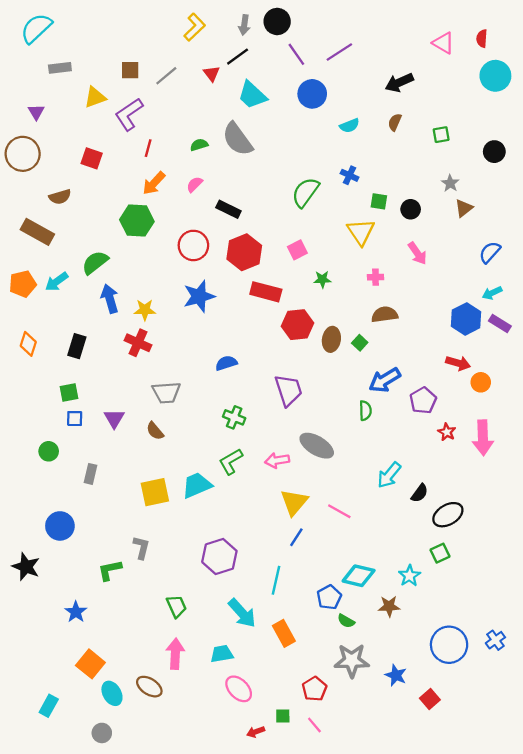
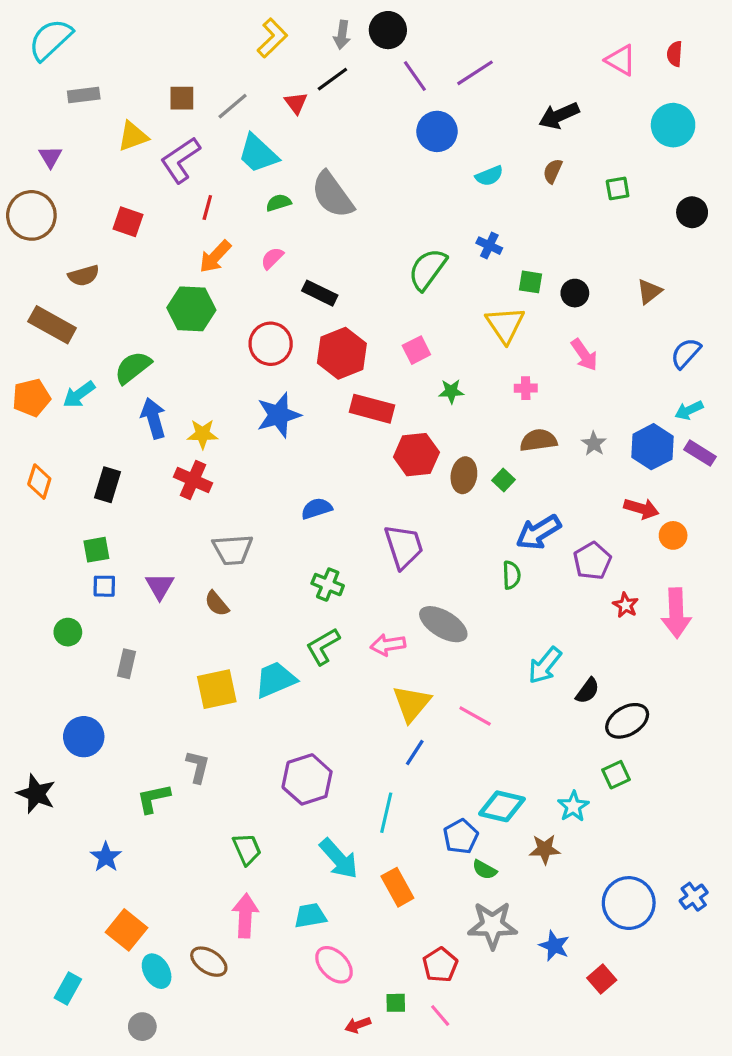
cyan circle: (495, 76) -> (673, 125), moved
cyan trapezoid: (252, 95) -> (258, 154), moved
gray star: (450, 183) -> (594, 444), moved

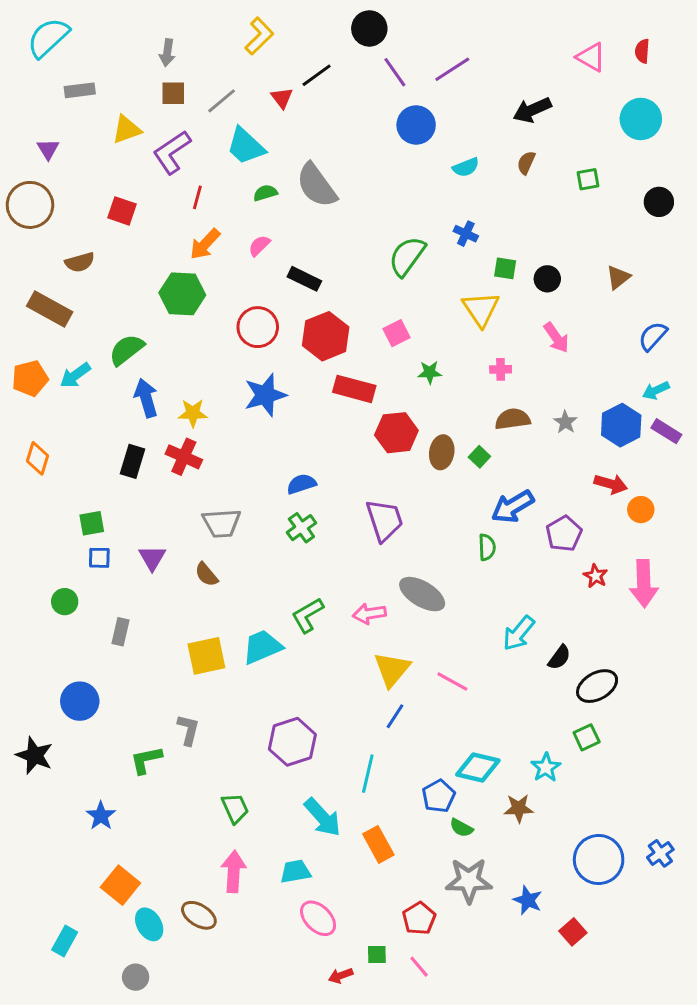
gray arrow: (342, 35) -> (167, 53), moved
black rectangle: (107, 485) -> (133, 461), moved
green cross: (328, 585) -> (301, 528), moved, turned 32

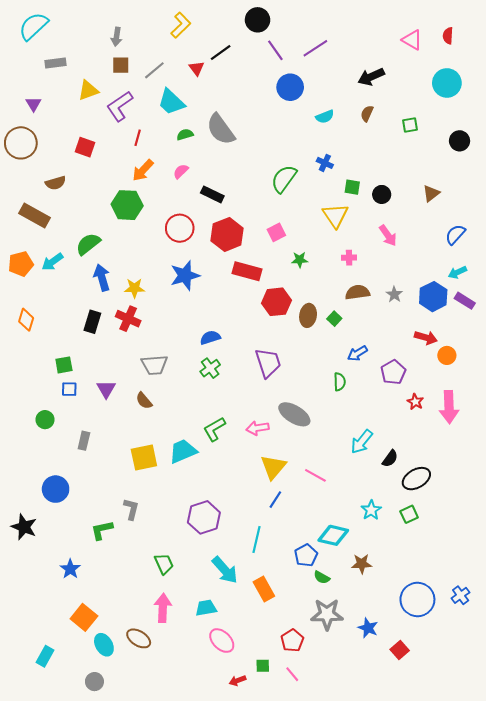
blue arrow: (513, 507) -> (357, 353), size x0.7
cyan star: (546, 767) -> (371, 510), moved

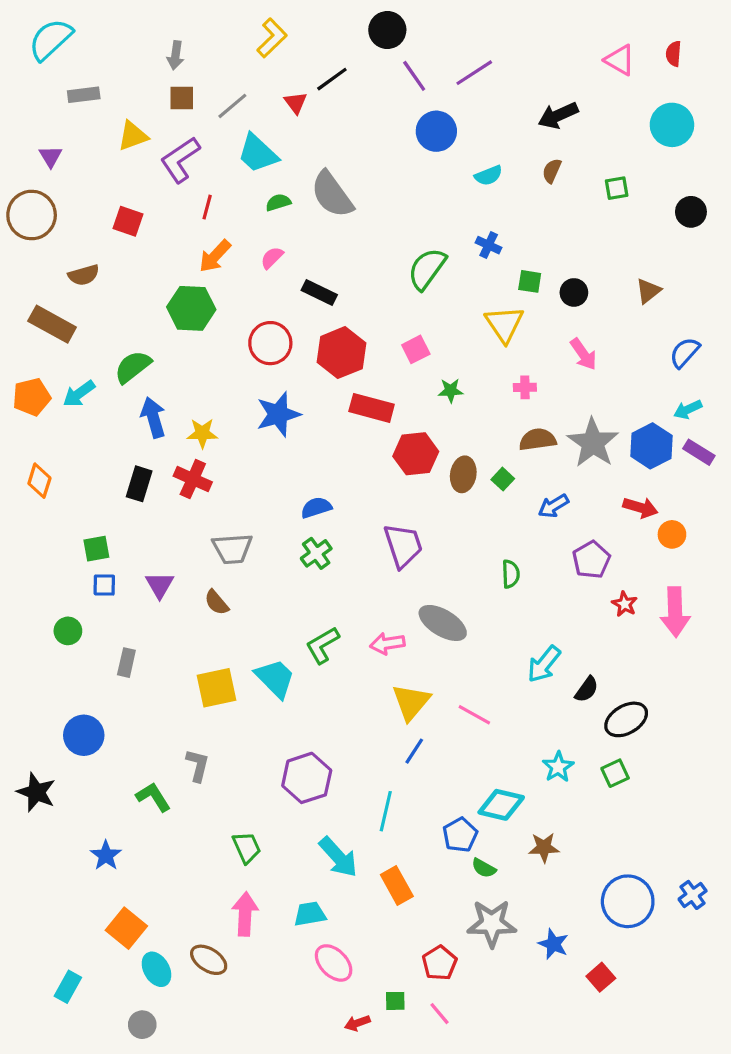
gray star: (394, 294) -> (593, 443), size x2.0
blue arrow: (357, 353) -> (553, 506), moved
cyan trapezoid: (183, 451) -> (275, 678), turned 68
green L-shape: (102, 530) -> (153, 797), turned 70

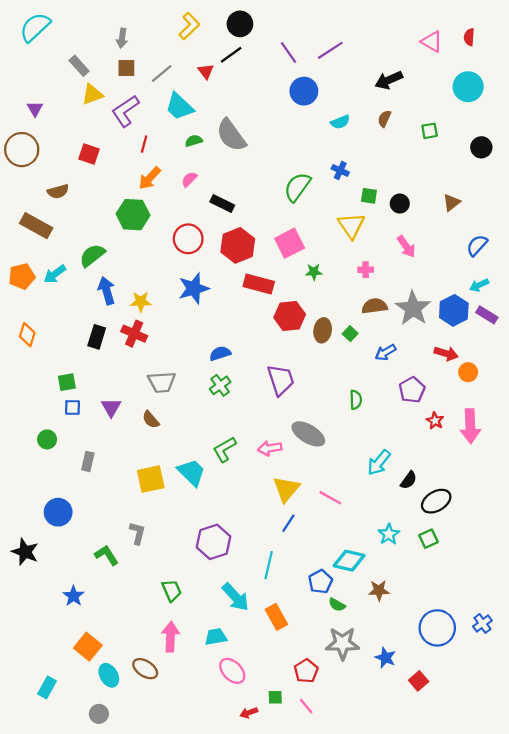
black circle: (387, 30) -> (240, 24), moved
gray rectangle: (84, 95) -> (79, 66), moved, turned 55
pink square: (416, 349) -> (290, 243), size x1.5

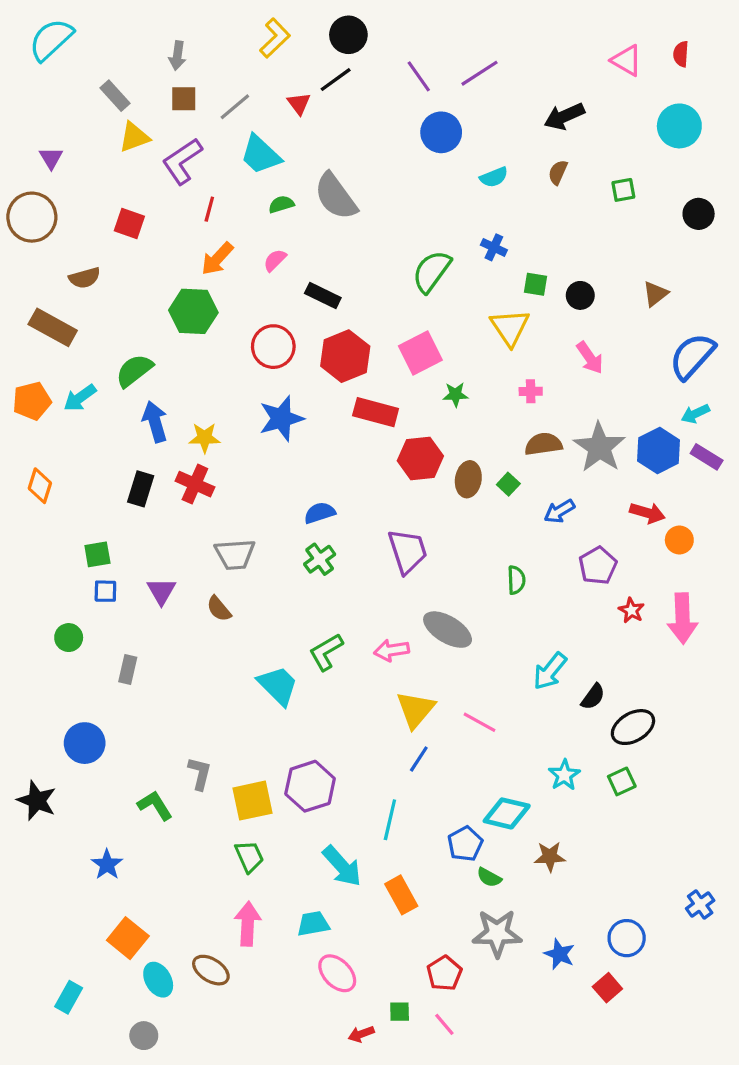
blue semicircle: (477, 245) -> (692, 356), size x1.5
yellow square: (151, 479) -> (252, 801), moved
blue circle: (437, 628) -> (627, 938), moved, size x0.7

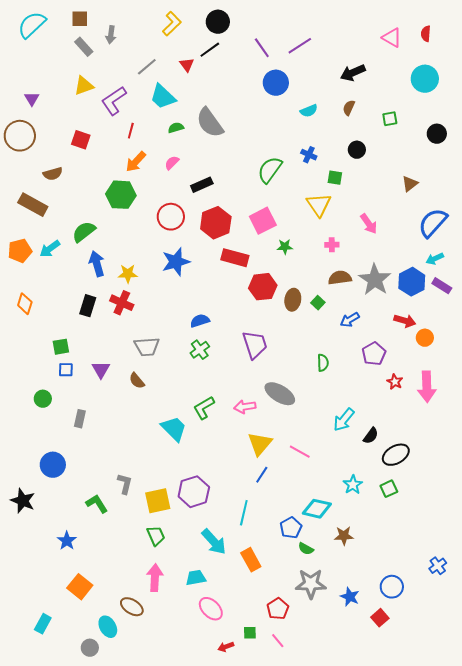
gray rectangle: (115, 96) -> (84, 47), moved
brown square: (184, 99) -> (80, 19), moved
black rectangle: (323, 295) -> (202, 185), turned -50
black circle: (580, 295) -> (357, 150), moved
cyan ellipse: (158, 980) -> (108, 627), moved

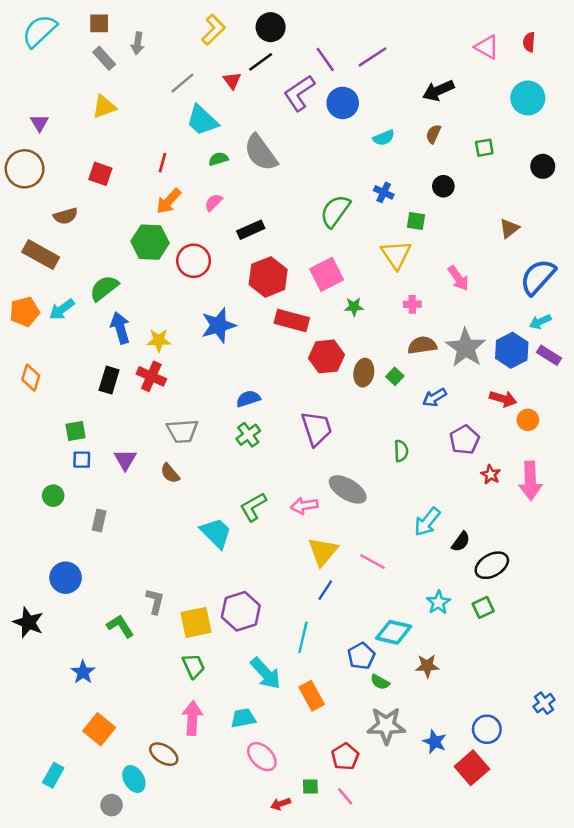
purple L-shape: (114, 101) -> (299, 93), moved
red circle: (171, 217) -> (194, 261), moved
red square: (380, 618) -> (472, 768), size x1.5

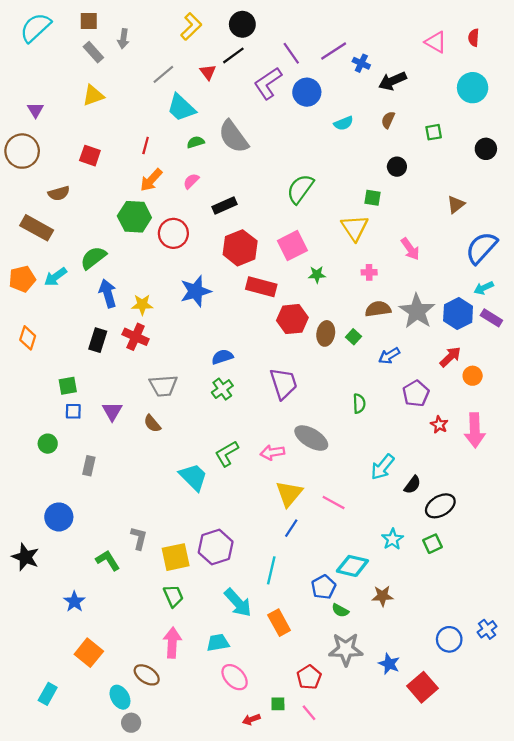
blue cross: (384, 192) -> (361, 63), moved
red arrow: (503, 399) -> (450, 357), turned -60
blue circle: (487, 729) -> (449, 639), moved
gray circle: (112, 805) -> (131, 723), moved

